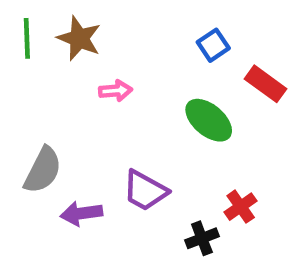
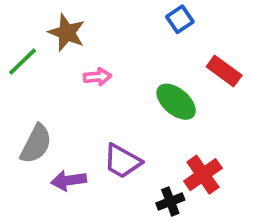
green line: (27, 38) -> (23, 61), moved, turned 48
blue square: (213, 45) -> (180, 19), moved
red cross: (241, 207) -> (203, 175), size x1.4

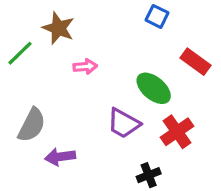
blue square: (180, 19) -> (157, 16), turned -30
purple trapezoid: (122, 161) -> (124, 123), moved
red cross: (203, 175) -> (177, 132), moved

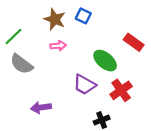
blue square: (157, 16) -> (83, 16), moved
brown star: (58, 28) -> (55, 19), moved
gray semicircle: (32, 125) -> (22, 64), moved, turned 100

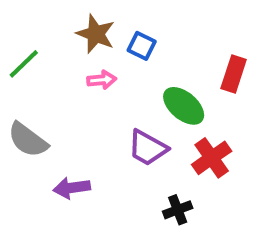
blue square: (83, 16) -> (142, 46), moved
red rectangle: (134, 42) -> (234, 74), turned 72
gray semicircle: (22, 64) -> (28, 140), moved

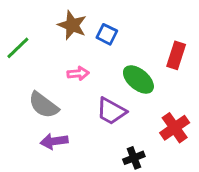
pink arrow: (102, 80) -> (78, 73), moved
gray semicircle: (28, 140) -> (43, 105), moved
red cross: (212, 158) -> (175, 128), moved

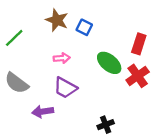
gray semicircle: (43, 105) -> (17, 83), moved
purple trapezoid: (111, 111) -> (65, 88), moved
red cross: (175, 128) -> (138, 76), moved

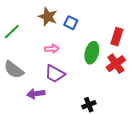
green ellipse: (109, 63) -> (92, 53), turned 65

